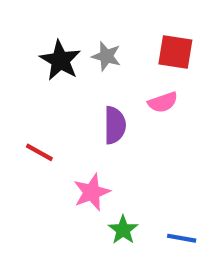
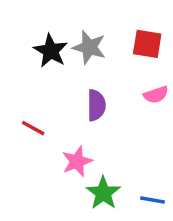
gray star: (106, 56) -> (89, 47), size x1.4
pink semicircle: (163, 102) -> (156, 95), moved
green star: (123, 230) -> (103, 193), size x1.4

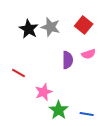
red square: (147, 44) -> (84, 25), turned 30
purple semicircle: (96, 105) -> (68, 60), moved

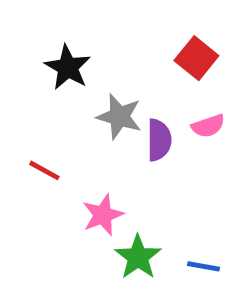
gray star: (51, 27) -> (119, 117), moved

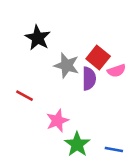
red square: (196, 58) -> (98, 58), moved

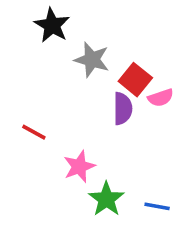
black star: (38, 38) -> (52, 25), moved
gray star: (67, 65) -> (92, 60), moved

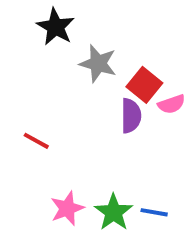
pink star: (79, 167) -> (67, 208), moved
blue line: (157, 206) -> (154, 212), moved

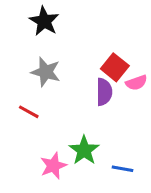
gray star: (98, 64) -> (46, 72), moved
green star: (114, 212) -> (84, 150), moved

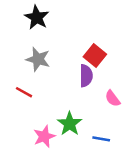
pink semicircle: (136, 83) -> (113, 98), moved, turned 72

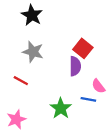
pink star: (44, 136) -> (16, 119), moved
blue line: (101, 139) -> (88, 99), moved

